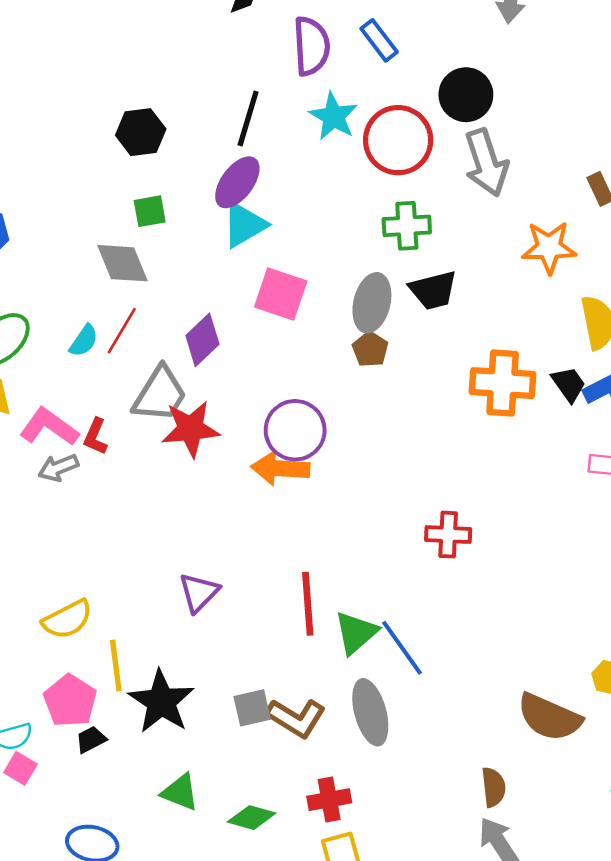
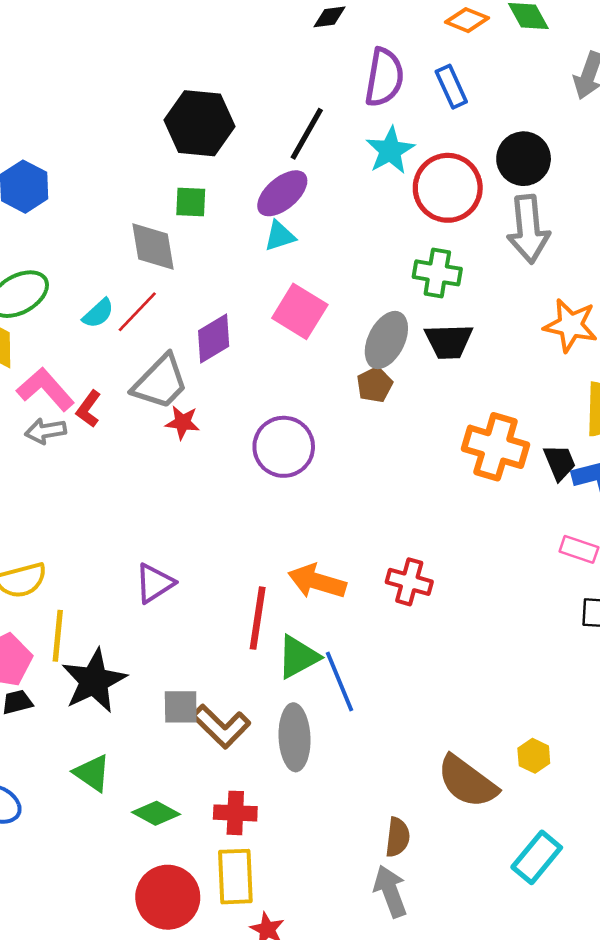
black hexagon: (141, 132) -> (200, 123), size x1.4
cyan triangle: (244, 225) -> (280, 236), size x0.7
red star: (191, 429) -> (183, 422), size x0.6
orange arrow: (280, 468) -> (317, 581), moved

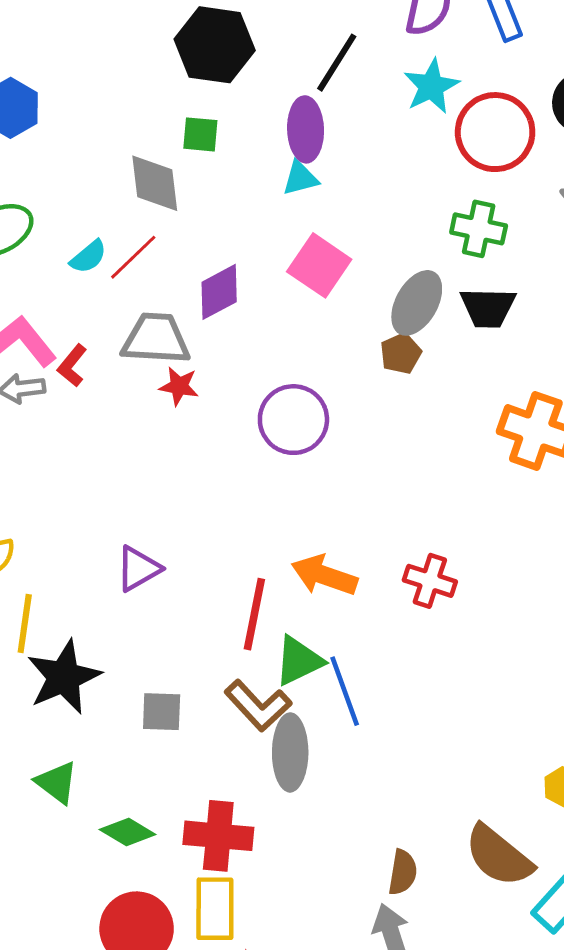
purple ellipse: (282, 193) -> (306, 129), turned -54
gray trapezoid: (160, 382) -> (156, 339), turned -134
brown L-shape: (221, 726) -> (258, 706), moved
brown semicircle: (467, 782) -> (499, 856), moved
red cross: (235, 813) -> (218, 836), size x1.4

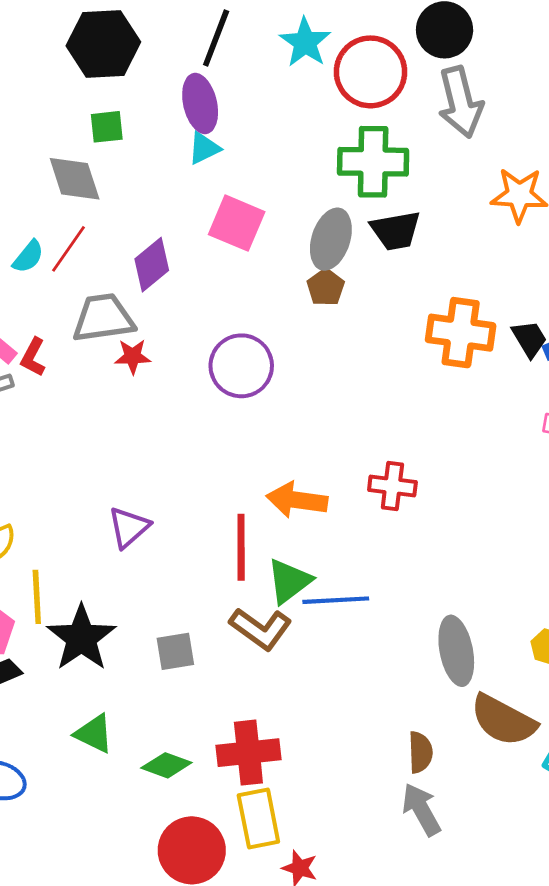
green cross: (479, 229) -> (373, 162), size x1.4
blue line: (345, 691) -> (336, 600), turned -62
gray ellipse: (290, 752) -> (456, 651), moved

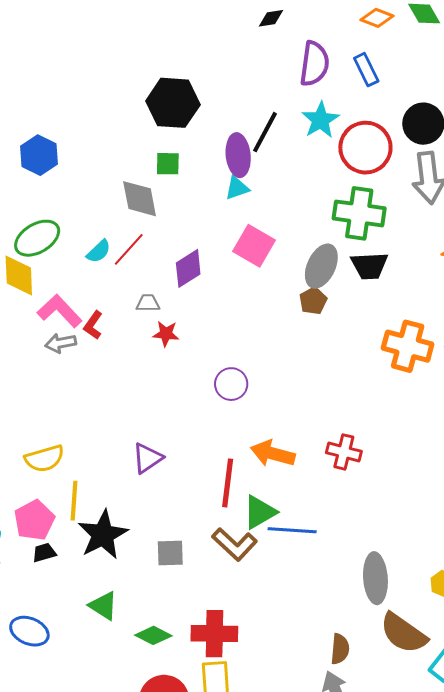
black line: (216, 38) -> (265, 132), moved
gray trapezoid: (103, 318) -> (148, 303), size x0.5
purple circle: (241, 366) -> (231, 384), moved, size x0.7

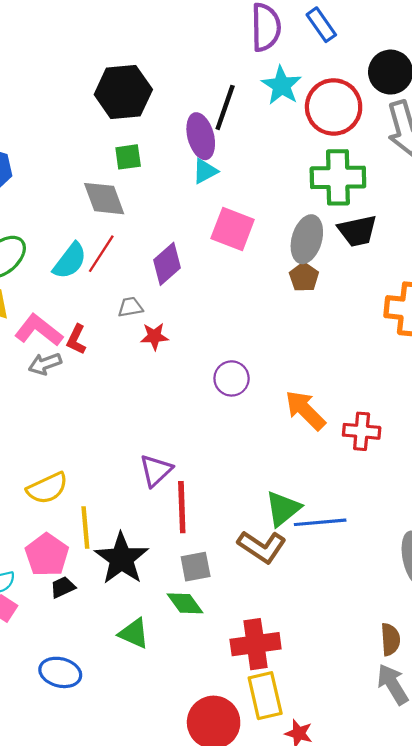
cyan semicircle: (99, 251) -> (70, 261), size x1.4
orange arrow: (273, 454) -> (305, 410), moved, turned 39
red line: (228, 483) -> (182, 507), moved
green diamond: (153, 635) -> (185, 603), moved, turned 36

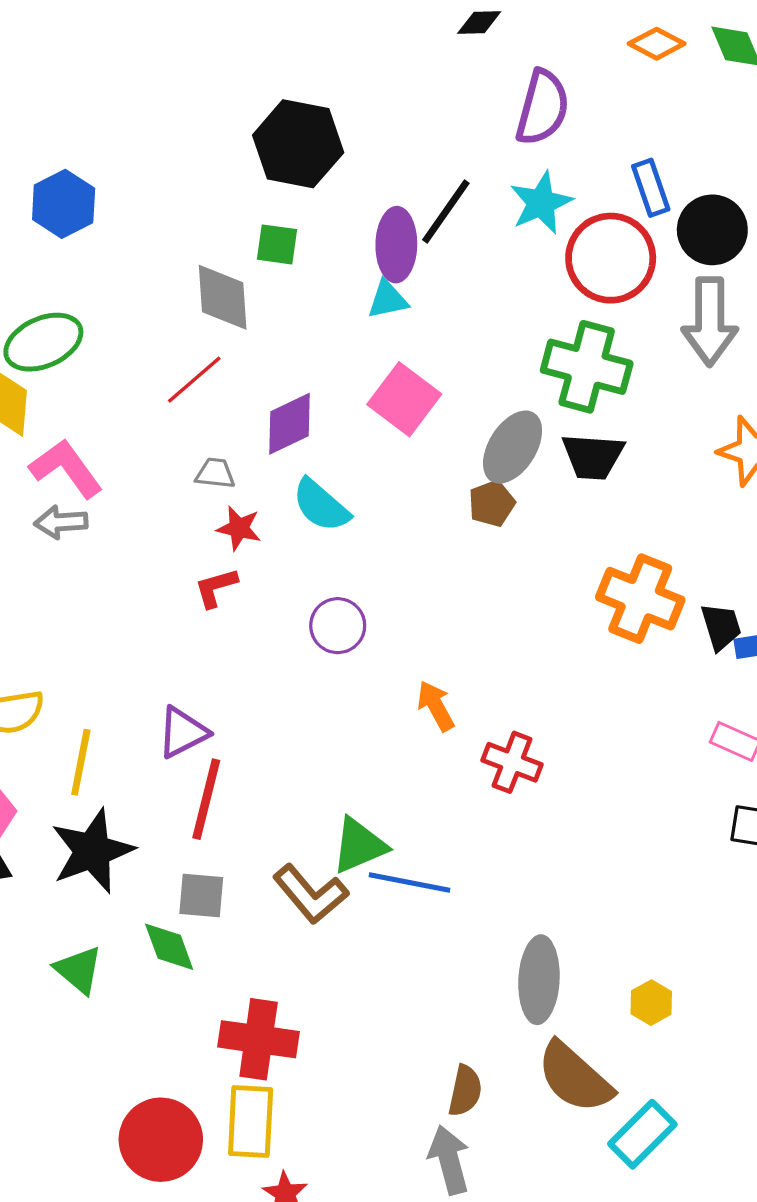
blue rectangle: (321, 25) -> (651, 188), moved
cyan semicircle: (70, 261) -> (321, 505), moved, turned 78
red L-shape: (76, 340) -> (216, 588), moved, turned 32
orange arrow: (305, 410) -> (436, 706), size x0.7
yellow line: (85, 528) -> (81, 762), moved

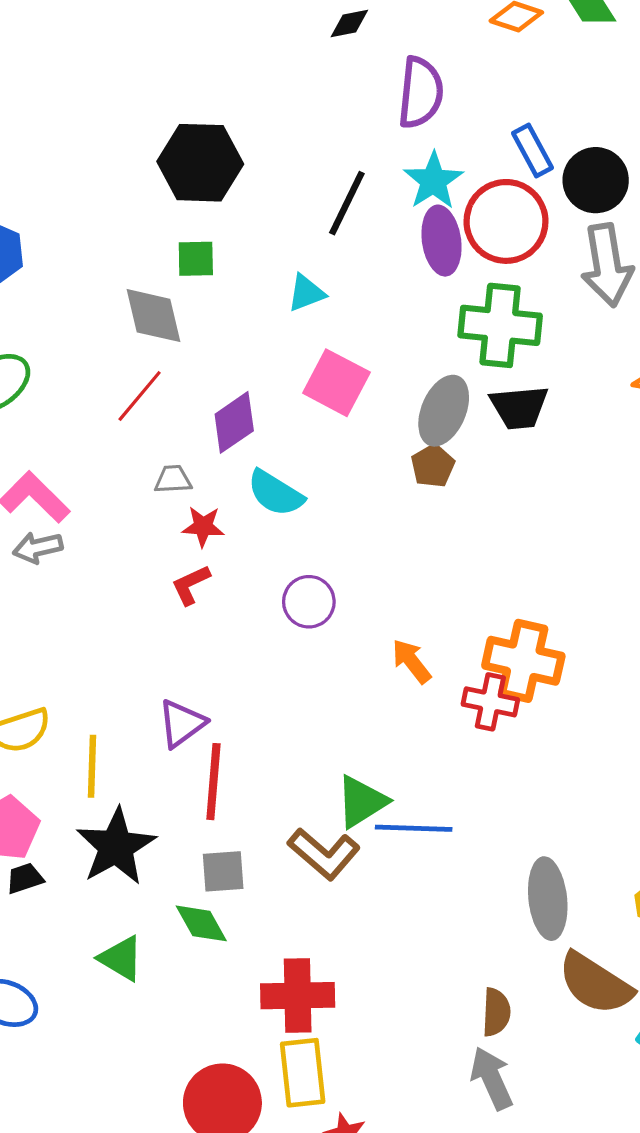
purple ellipse: (396, 245) -> (441, 241), moved
orange cross: (640, 599) -> (523, 661), moved

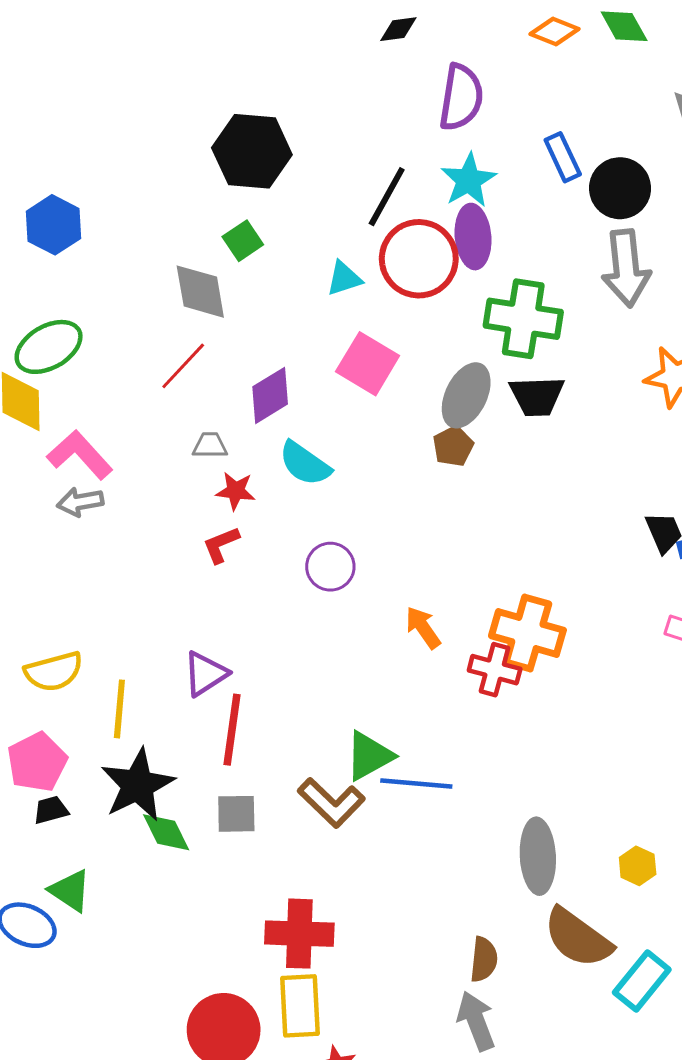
red circle: (506, 221) -> (419, 259), moved
green square: (196, 259) -> (243, 241), turned -36
green diamond: (201, 923) -> (166, 832), moved
green triangle: (121, 958) -> (70, 891), moved

